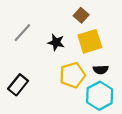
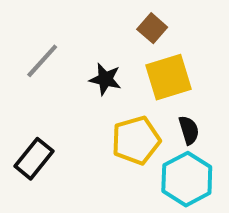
black semicircle: (101, 70) -> (189, 130), turned -104

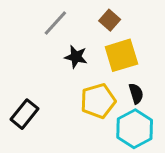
gray line: (42, 61) -> (55, 23), moved

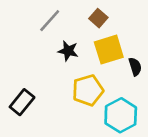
black semicircle: (136, 94) -> (135, 67), moved

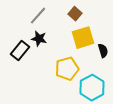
black star: (68, 51) -> (39, 39), moved
black rectangle: (22, 102) -> (20, 51), moved

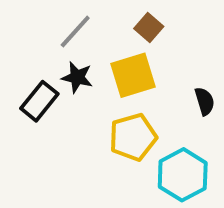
yellow square: (83, 38) -> (133, 75), moved

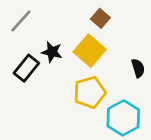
gray line: (75, 31) -> (21, 21), moved
yellow square: (133, 75) -> (90, 51), turned -32

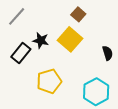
yellow pentagon: (90, 92) -> (49, 81), moved

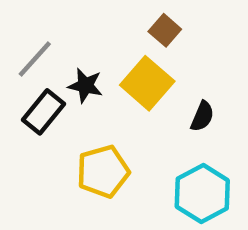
gray line: (17, 16) -> (35, 59), moved
black semicircle: (108, 53) -> (202, 116), moved, turned 40

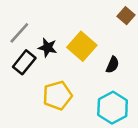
brown square: (165, 30) -> (126, 16), moved

